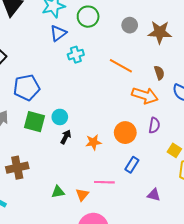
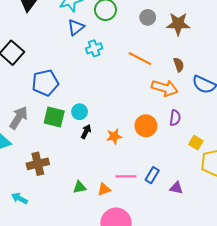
blue rectangle: (132, 165) -> (152, 175), moved
orange triangle: (82, 195) -> (104, 189), turned 32

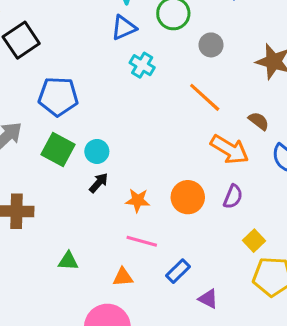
gray circle: (148, 17) -> (211, 45), moved
cyan cross: (94, 48) -> (142, 65), turned 35
brown semicircle: (179, 65) -> (259, 121), turned -48
pink line: (126, 176) -> (142, 241), moved
orange triangle: (104, 189) -> (123, 277), moved

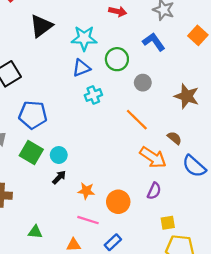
cyan cross: (142, 65) -> (93, 95), turned 35
orange circle: (188, 197) -> (118, 202), moved
yellow square: (254, 241) -> (168, 223), turned 32

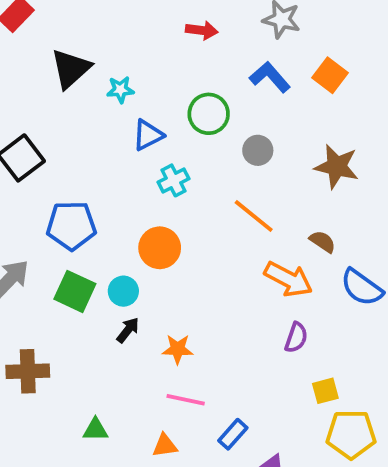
orange square: (198, 35) -> (330, 75), moved
cyan star: (84, 38) -> (120, 90), moved, size x0.6
orange circle: (118, 202) -> (160, 248), moved

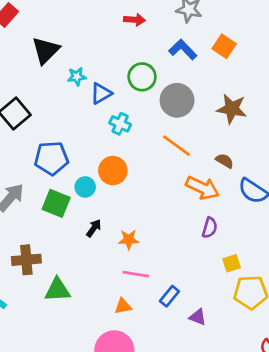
cyan star: (120, 90) -> (77, 77), moved
gray circle: (258, 150) -> (177, 100), size x1.6
cyan cross: (174, 180) -> (120, 124), turned -36
cyan circle: (123, 291) -> (85, 187), moved
green triangle: (96, 430) -> (57, 290), moved, size x1.5

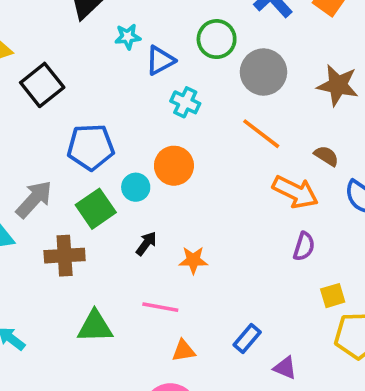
green square: (56, 203) -> (96, 209), turned 32
brown cross: (26, 260) -> (65, 256), moved
pink line: (136, 274) -> (160, 307), moved

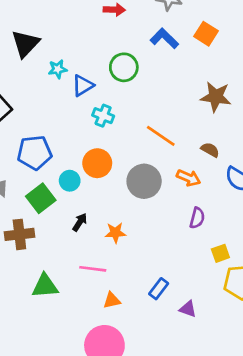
gray circle: (263, 72) -> (144, 181), moved
orange arrow: (295, 192) -> (188, 178), size x0.7

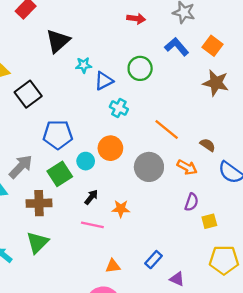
brown star: (216, 97) -> (216, 83), moved
yellow square: (220, 253) -> (209, 221), moved
pink line: (93, 269) -> (92, 225), moved
green triangle: (45, 286) -> (37, 242), moved, turned -45

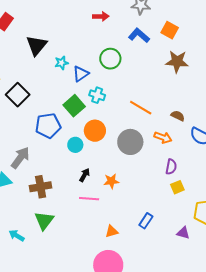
green square: (60, 174) -> (74, 106), moved
yellow square: (209, 221) -> (177, 187), moved
purple triangle: (177, 279) -> (183, 233), moved

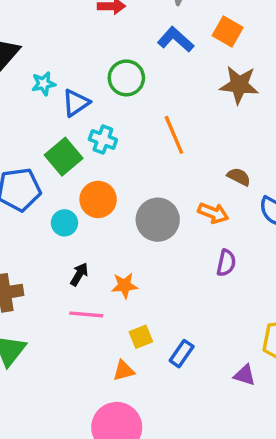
orange line: (141, 108) -> (174, 135), moved, turned 35
yellow square: (177, 187) -> (141, 337), moved

